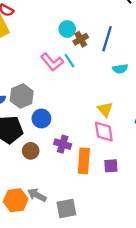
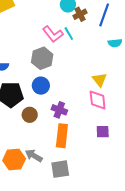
gray hexagon: (22, 96) -> (42, 58), moved
orange rectangle: (84, 161) -> (62, 136), moved

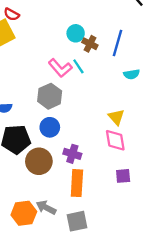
brown cross: (80, 14) -> (90, 44), turned -32
brown circle: (30, 115) -> (39, 161), size x1.5

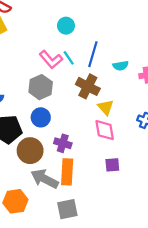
blue line: (117, 43) -> (93, 54), moved
brown cross: (90, 44) -> (88, 86), moved, size x1.5
gray arrow: (46, 207) -> (45, 179), moved, size x1.4

